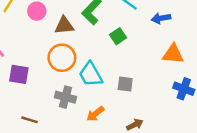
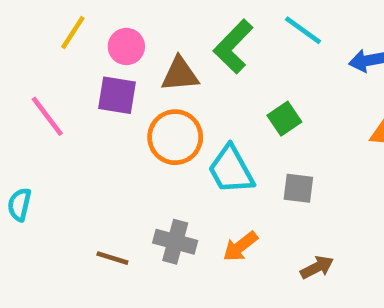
green square: (118, 36) -> (284, 119), moved
purple square: (19, 74) -> (117, 95), moved
gray cross: (65, 97) -> (175, 242), moved

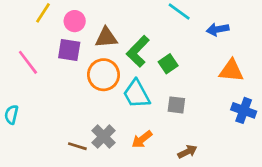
green L-shape: (233, 46) -> (138, 51), moved
gray cross: (175, 242) -> (104, 137), turned 30
brown line: (112, 258) -> (77, 146), moved

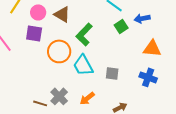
brown triangle: (106, 38) -> (62, 14), moved, turned 36
green square: (168, 64) -> (121, 26), moved
blue cross: (244, 110) -> (148, 77), moved

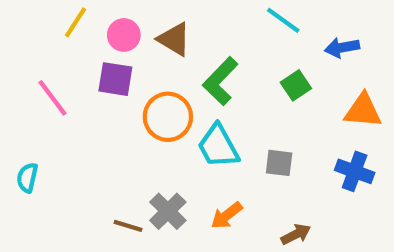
green square: (121, 26) -> (296, 85), moved

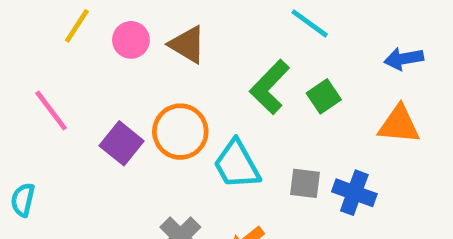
blue arrow: (342, 48) -> (404, 59), moved
purple square: (115, 79) -> (122, 143), moved, turned 30
green L-shape: (220, 81) -> (270, 87), moved
blue cross: (355, 171) -> (354, 193), moved

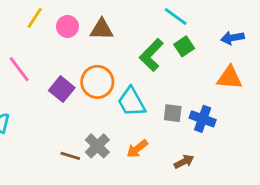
brown triangle: (187, 45) -> (102, 29), turned -30
green square: (324, 96) -> (184, 46), moved

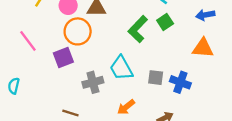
orange circle: (97, 82) -> (78, 31), moved
purple square: (62, 89) -> (63, 57), turned 30
gray cross: (97, 146) -> (93, 82), moved, turned 30

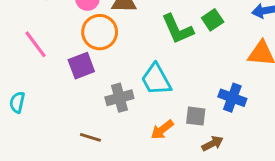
green L-shape: (138, 29) -> (177, 29), turned -68
gray square: (156, 78) -> (196, 116), moved

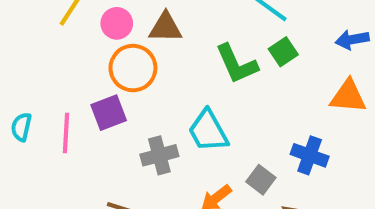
pink line: (36, 44) -> (66, 133), moved, turned 40
cyan semicircle: (17, 102) -> (21, 127), moved
gray square: (196, 116) -> (261, 180), turned 30

